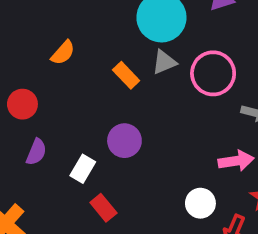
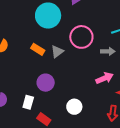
gray triangle: (164, 62) -> (57, 52), moved
white circle: (200, 203) -> (74, 107), moved

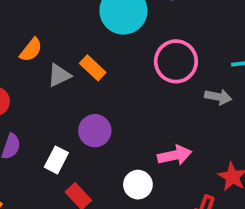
gray triangle: (57, 52) -> (59, 75), moved
pink arrow: (105, 78) -> (175, 155), moved

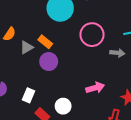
purple circle: (95, 131) -> (49, 62), moved
white circle: (138, 185) -> (63, 106), moved

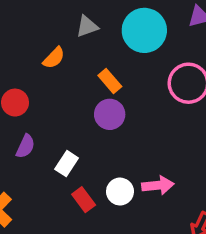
gray triangle: (26, 47) -> (87, 26), moved
pink arrow: (95, 88) -> (158, 185), moved

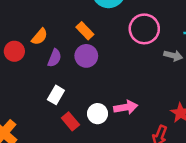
orange semicircle: (54, 58) -> (40, 37), moved
purple semicircle: (25, 146) -> (54, 58), moved

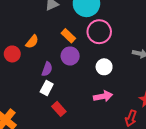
pink circle: (144, 29) -> (99, 32), moved
purple semicircle: (54, 58) -> (47, 69), moved
white circle: (98, 114) -> (104, 67), moved

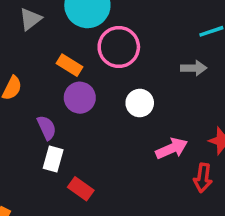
purple semicircle: (47, 69) -> (47, 128), turned -32
pink arrow: (103, 96) -> (172, 148), moved

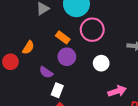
purple semicircle: (47, 128) -> (46, 72), turned 144
white rectangle: (53, 159) -> (57, 90), moved

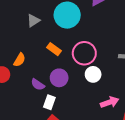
pink circle: (92, 30) -> (84, 53), moved
purple circle: (67, 57) -> (59, 78), moved

